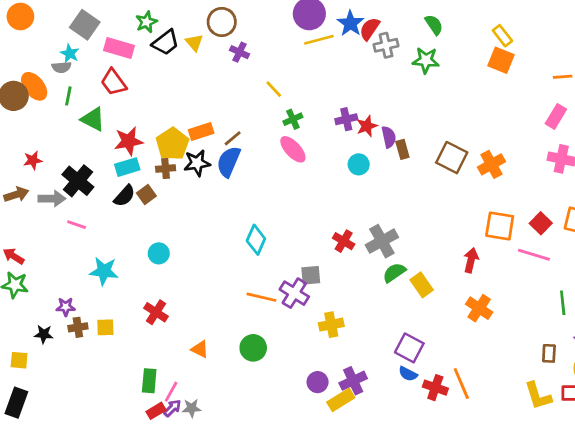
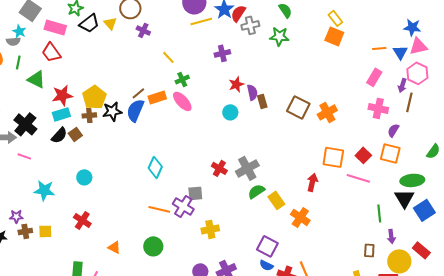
purple cross: (346, 119) -> (222, 53), moved
orange rectangle: (201, 132) -> (157, 97), moved
orange cross: (479, 308) -> (300, 217), moved

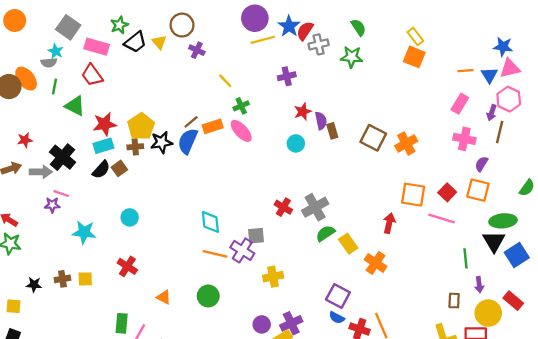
cyan diamond: (155, 167) -> (210, 222), moved, turned -30
purple star: (16, 216) -> (52, 205), moved

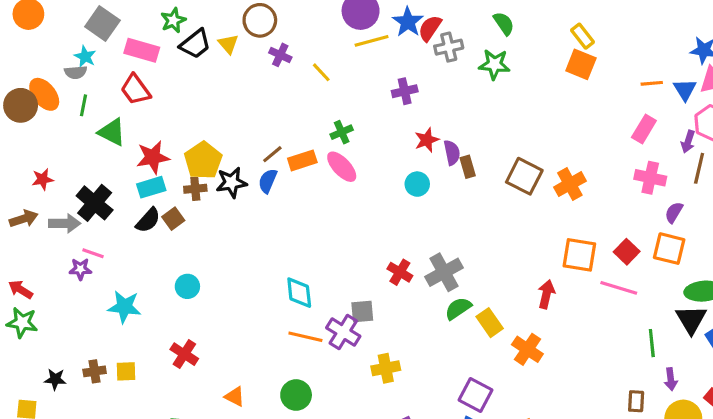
yellow line: (225, 81) -> (321, 72), moved
blue semicircle: (188, 141) -> (268, 181), size x0.7

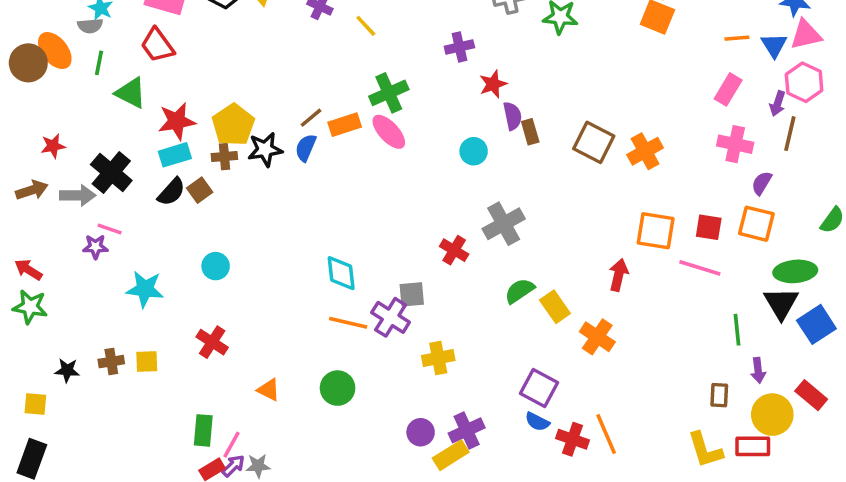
green cross: (342, 132) -> (389, 93), size x1.5
red star: (427, 140) -> (493, 84), moved
red square: (627, 252) -> (709, 227), turned -35
gray cross: (444, 272) -> (504, 224), moved

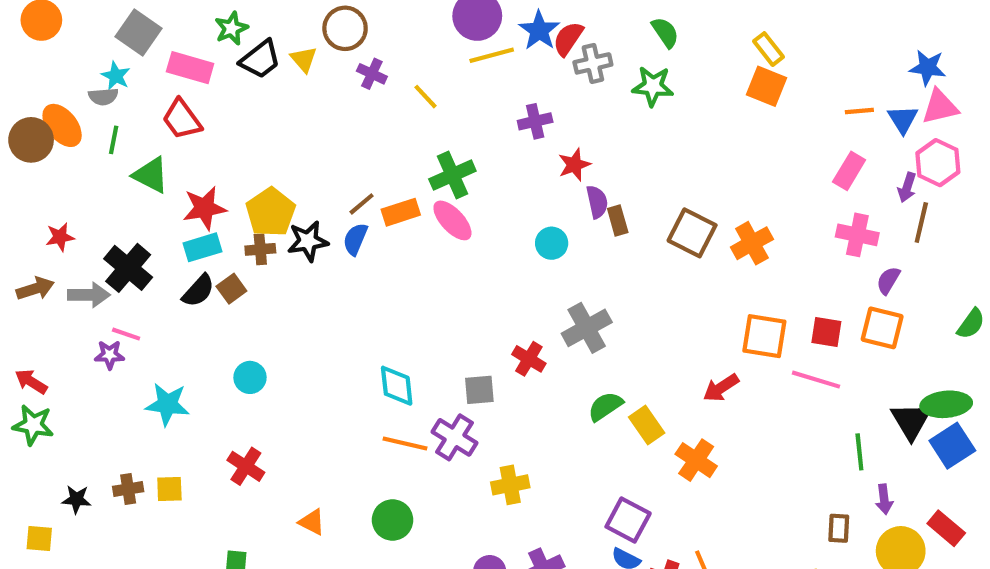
green ellipse: (795, 271) -> (946, 404), moved
red arrow: (619, 275) -> (721, 388), turned -136
gray square: (412, 294) -> (479, 390), moved

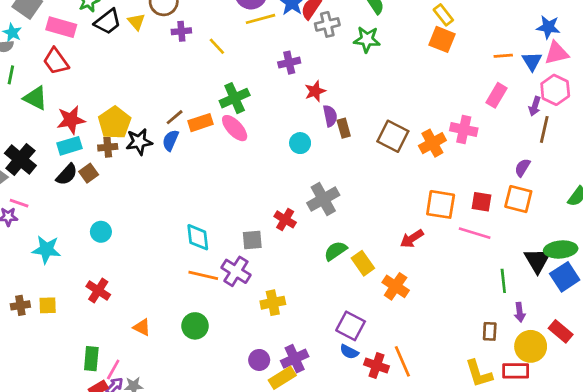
purple cross: (372, 74) -> (181, 31), turned -30
pink cross: (857, 235) -> (464, 129), moved

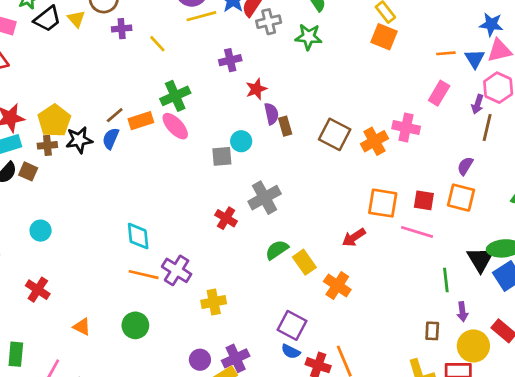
brown square: (89, 173) -> (28, 171), turned -30
gray square: (252, 240) -> (222, 156), moved
green rectangle: (91, 359) -> (16, 354), moved

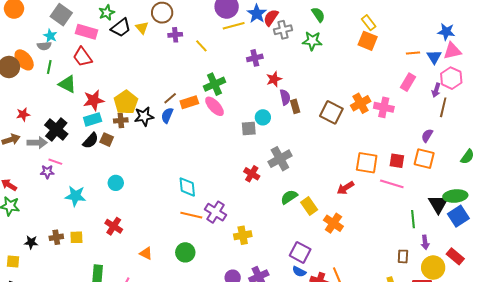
orange cross: (374, 141) -> (361, 103), moved

